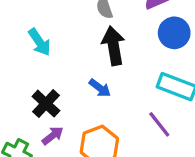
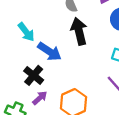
blue arrow: (100, 88) -> (50, 52), moved, size x1.5

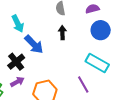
black arrow: (79, 31) -> (62, 33), size x0.6

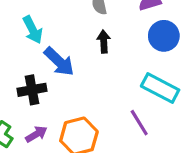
black cross: (16, 62) -> (32, 90), turned 30
purple arrow: (17, 82) -> (36, 134), moved

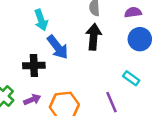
black arrow: (104, 42) -> (94, 37), size x1.5
cyan rectangle: (160, 88) -> (131, 78), size x0.6

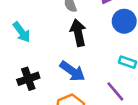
blue arrow: (58, 47) -> (72, 71), moved

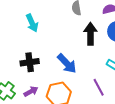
black arrow: (78, 33) -> (90, 34), moved

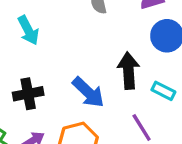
black arrow: (90, 34) -> (128, 71), moved

